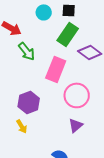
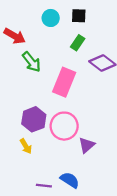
green rectangle: (68, 34) -> (78, 43), size x0.6
pink circle: (77, 95) -> (64, 126), moved

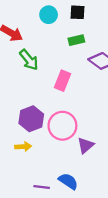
green rectangle: (78, 43) -> (76, 40), turned 42
pink rectangle: (64, 82) -> (62, 81), size x0.7
yellow arrow: (26, 146) -> (23, 147), turned -63

